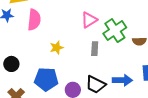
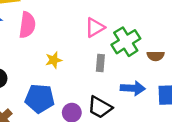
blue arrow: (122, 80) -> (133, 88), moved

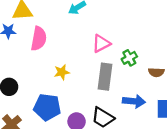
green cross: (126, 42) -> (129, 58), size x0.6
gray rectangle: (100, 63) -> (105, 77), size x1.6

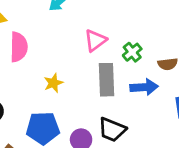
blue arrow: (134, 101) -> (144, 87), moved

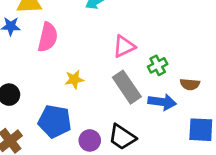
gray rectangle: (106, 80) -> (127, 87), turned -44

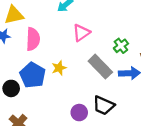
pink triangle: (124, 46) -> (81, 33), moved
blue pentagon: (55, 121) -> (33, 75), moved, turned 30

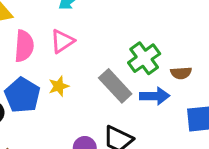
pink triangle: (81, 33) -> (62, 41), moved
green cross: (121, 46) -> (144, 58), size x1.5

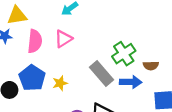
yellow star: (59, 86) -> (60, 83), moved

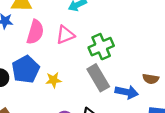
green cross: (124, 54) -> (101, 47), moved

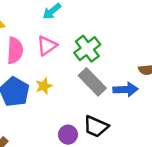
yellow star: (53, 80) -> (44, 86), moved

